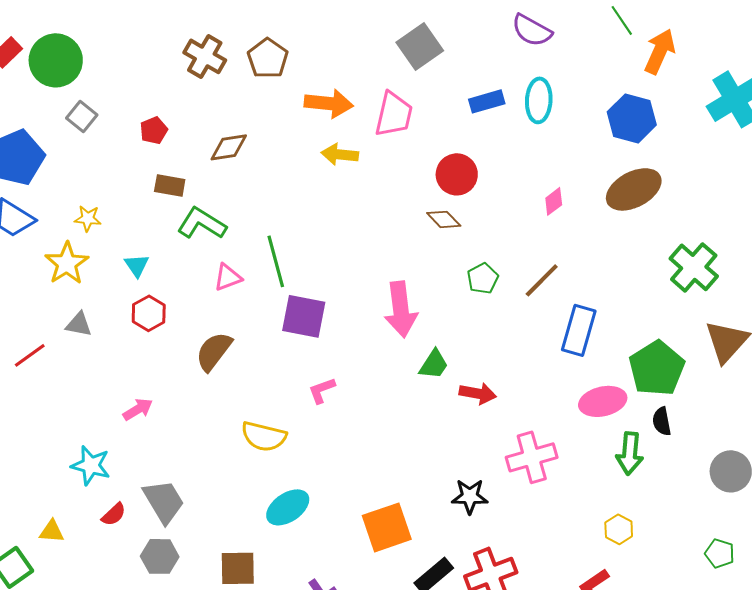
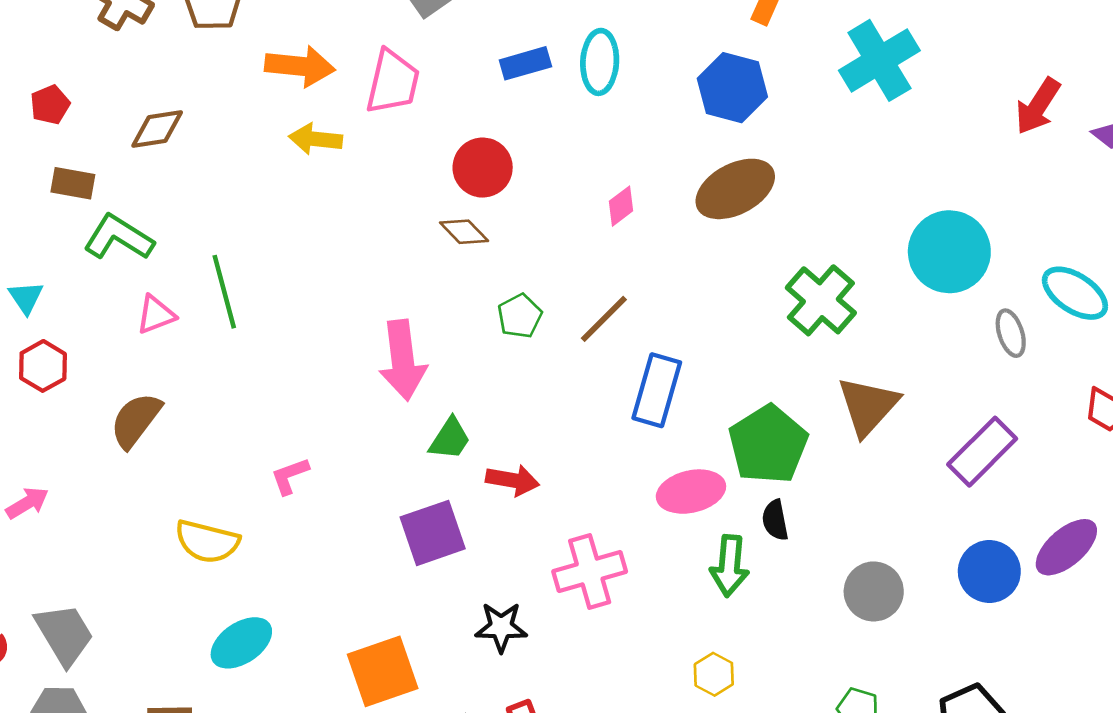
purple square: (304, 316) -> (433, 533), moved, turned -30

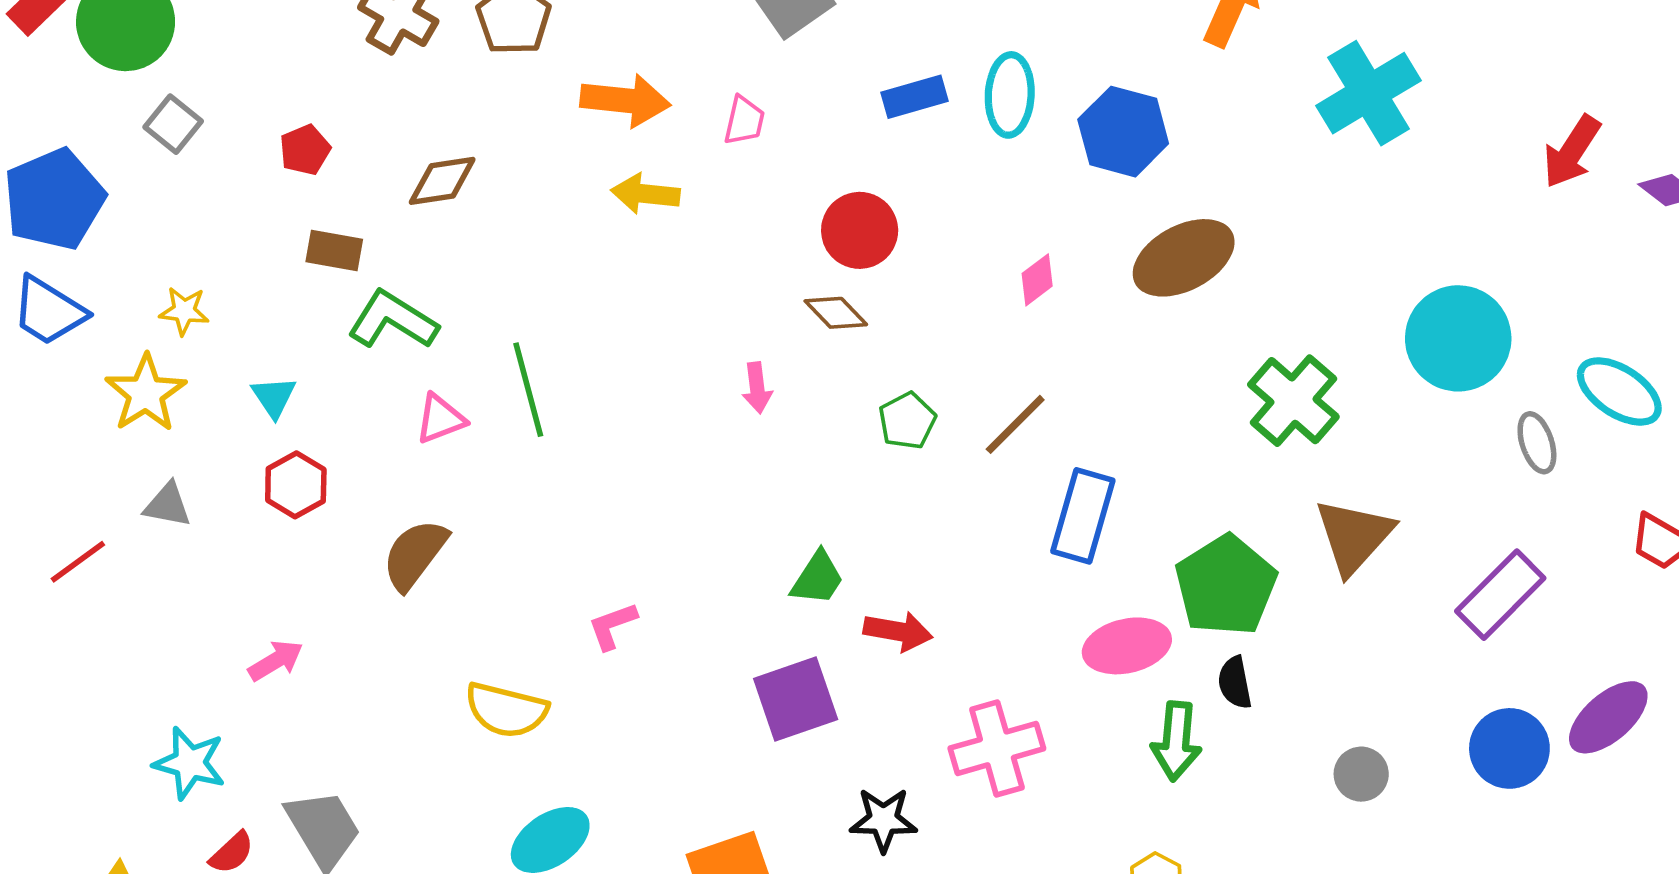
pink trapezoid: (393, 82) -> (744, 121), size x0.6
blue hexagon: (732, 88) -> (1123, 132), moved
pink arrow: (403, 360) -> (757, 388), moved, size x0.5
gray circle: (874, 591) -> (1361, 774), size x0.7

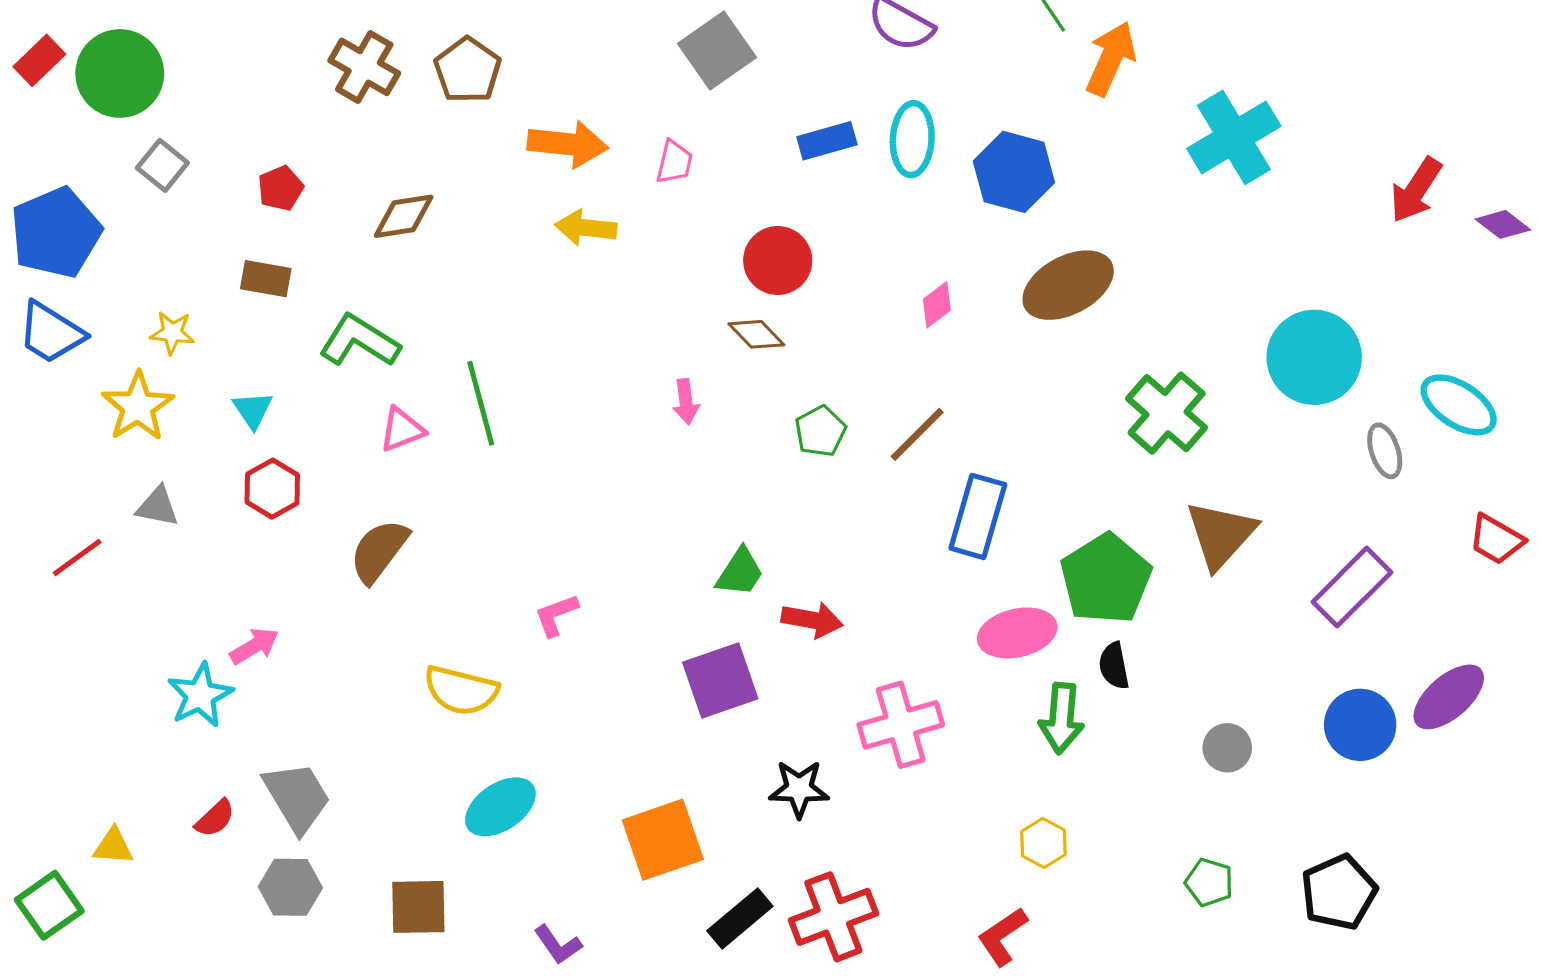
brown rectangle: (334, 251) -> (266, 279), moved
cyan star: (190, 763) -> (200, 695), moved, turned 30

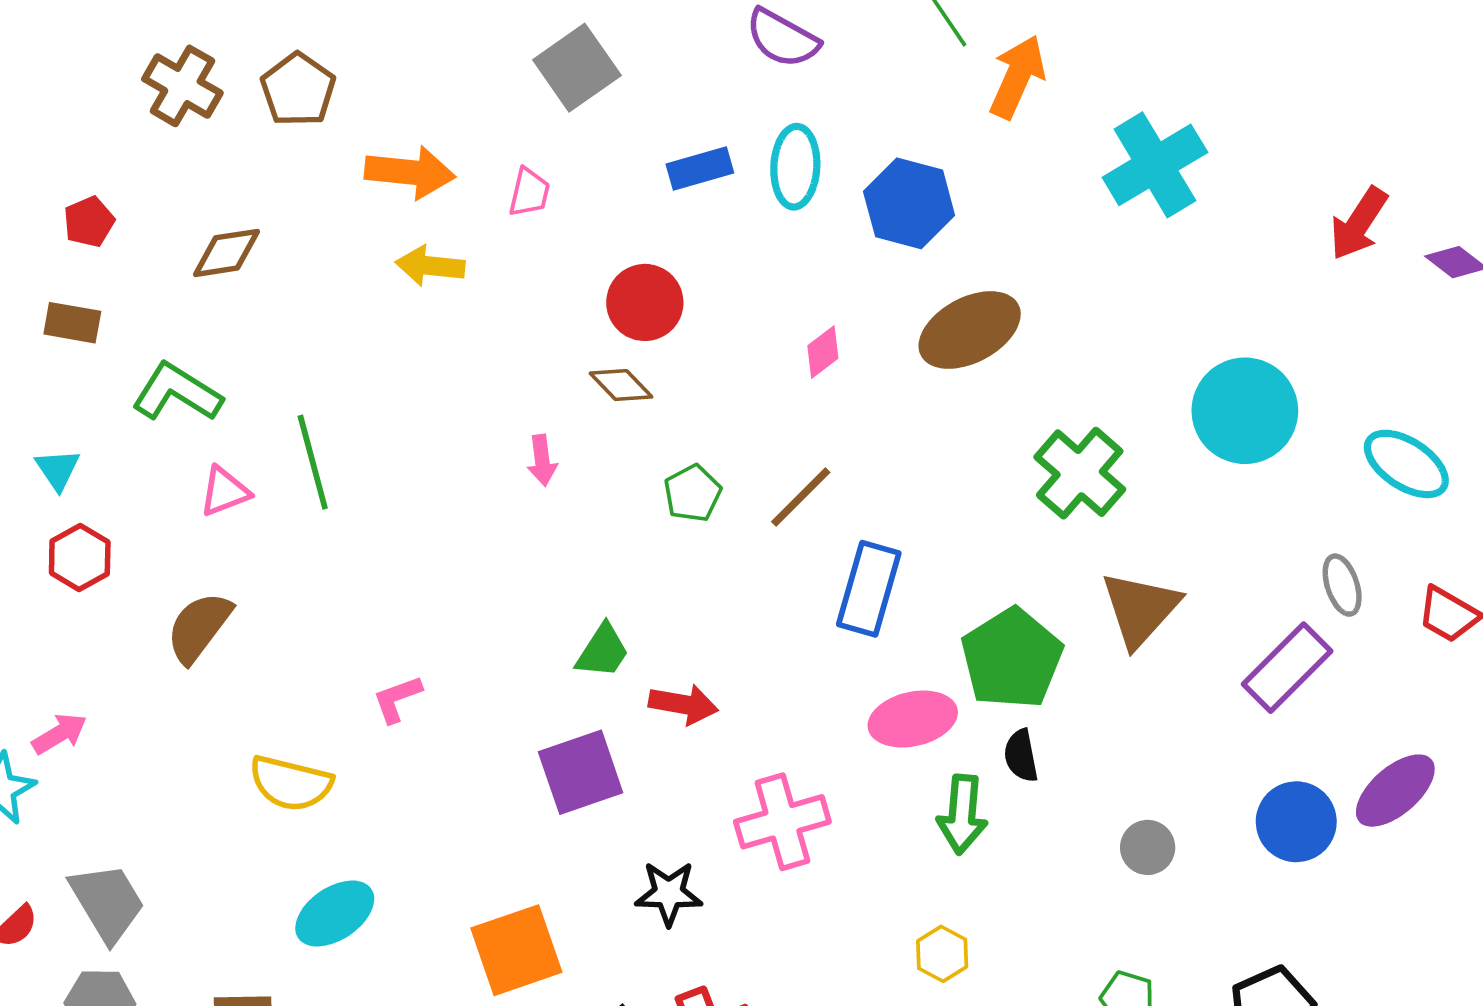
gray ellipse: (1385, 451) -> (1342, 585), moved

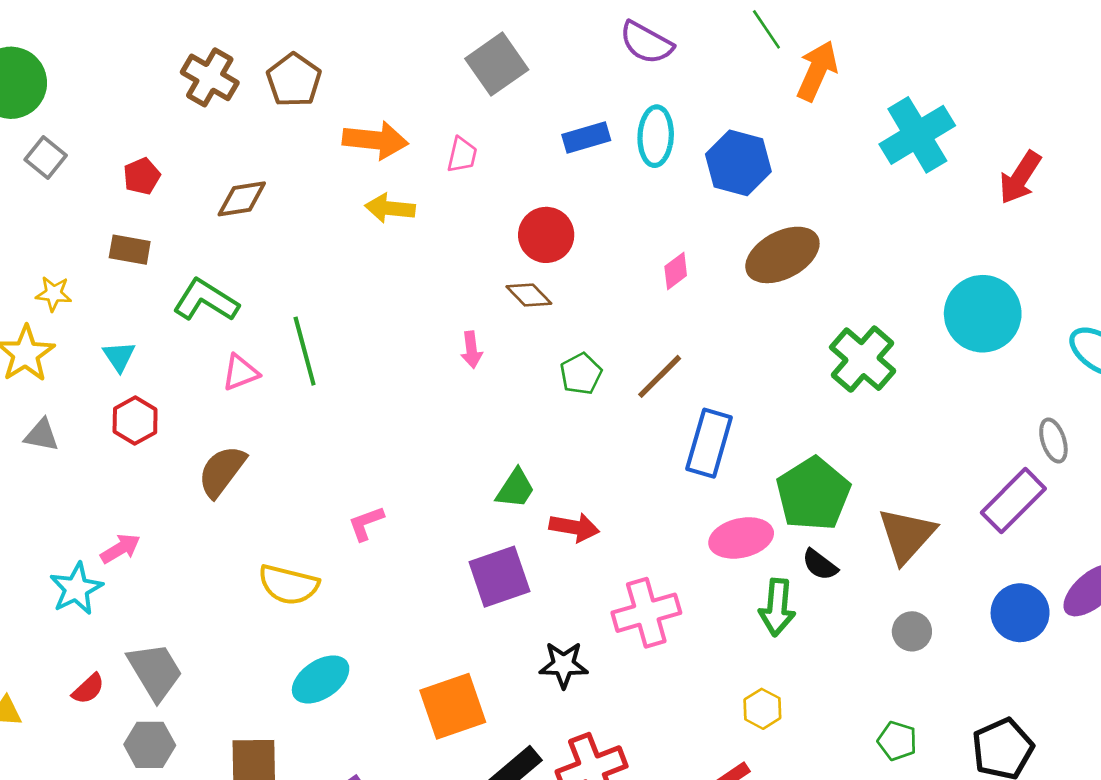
red arrow: (1359, 224) -> (1020, 178), moved
brown triangle: (1140, 609) -> (907, 535), moved
black semicircle: (1021, 756) -> (820, 565), turned -42

